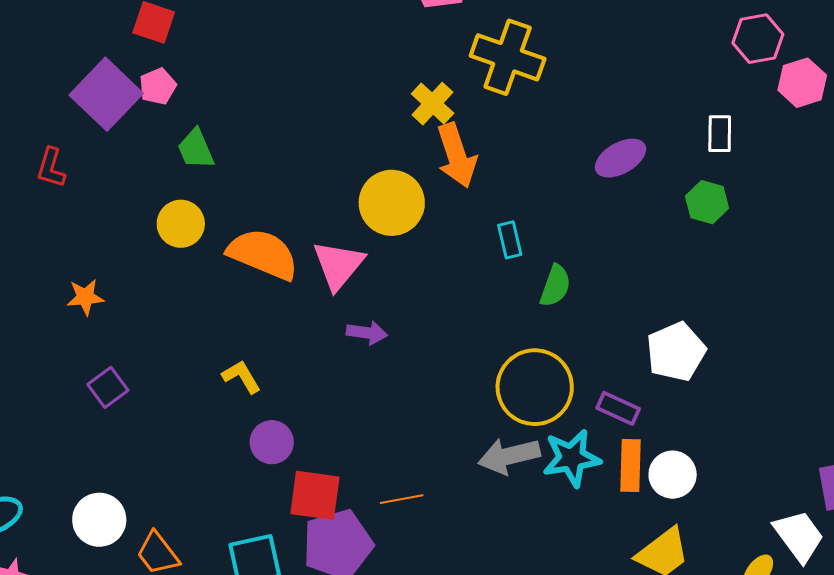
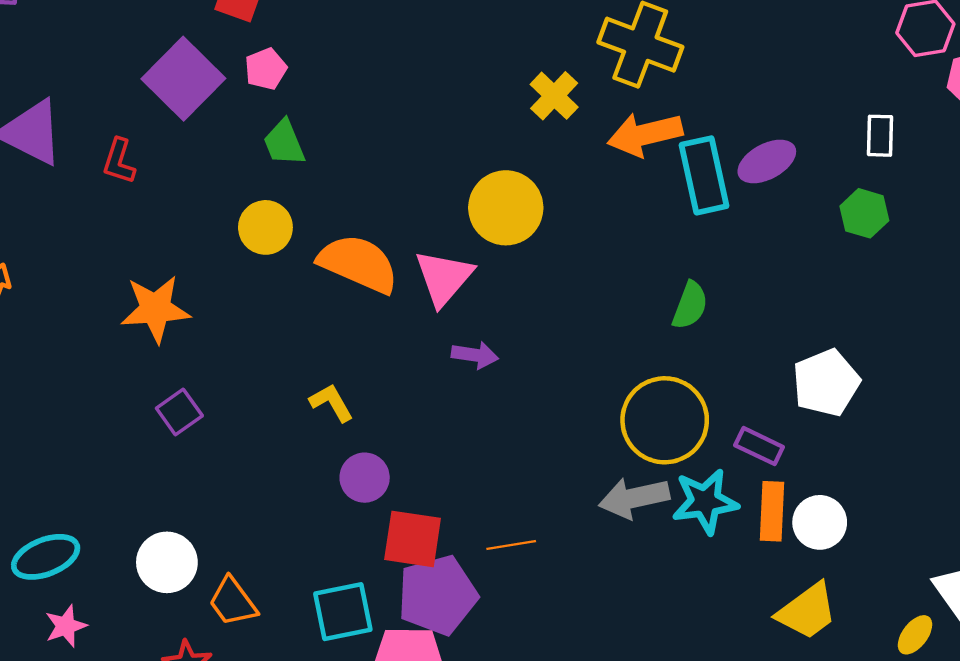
pink pentagon: (158, 86) -> (266, 69), moved
orange arrow: (457, 155) -> (645, 134), moved, turned 94
cyan rectangle: (510, 240) -> (704, 175), moved, size x1.8
orange star: (85, 297) -> (155, 309), size x1.6

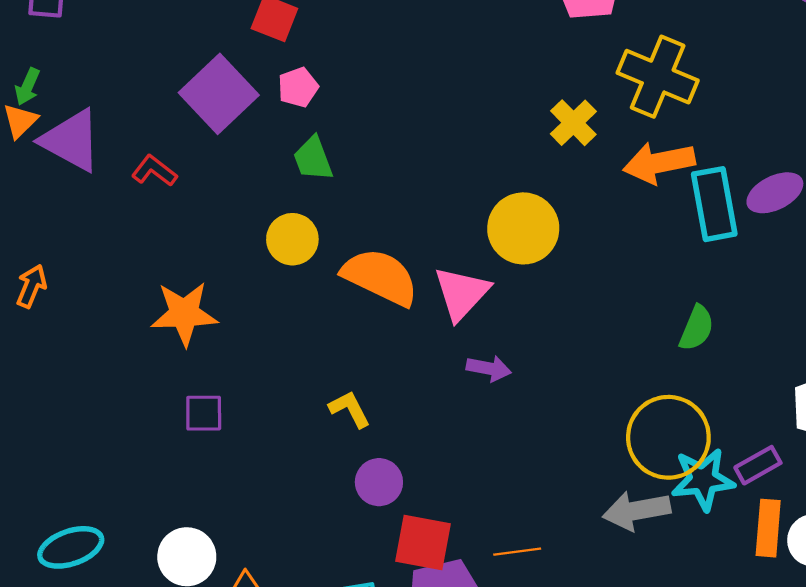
red L-shape: (119, 161) -> (154, 171), turned 108
purple square: (179, 412) -> (204, 413), turned 33
purple rectangle: (759, 446) -> (758, 465), turned -57
cyan star: (705, 502) -> (703, 479), moved

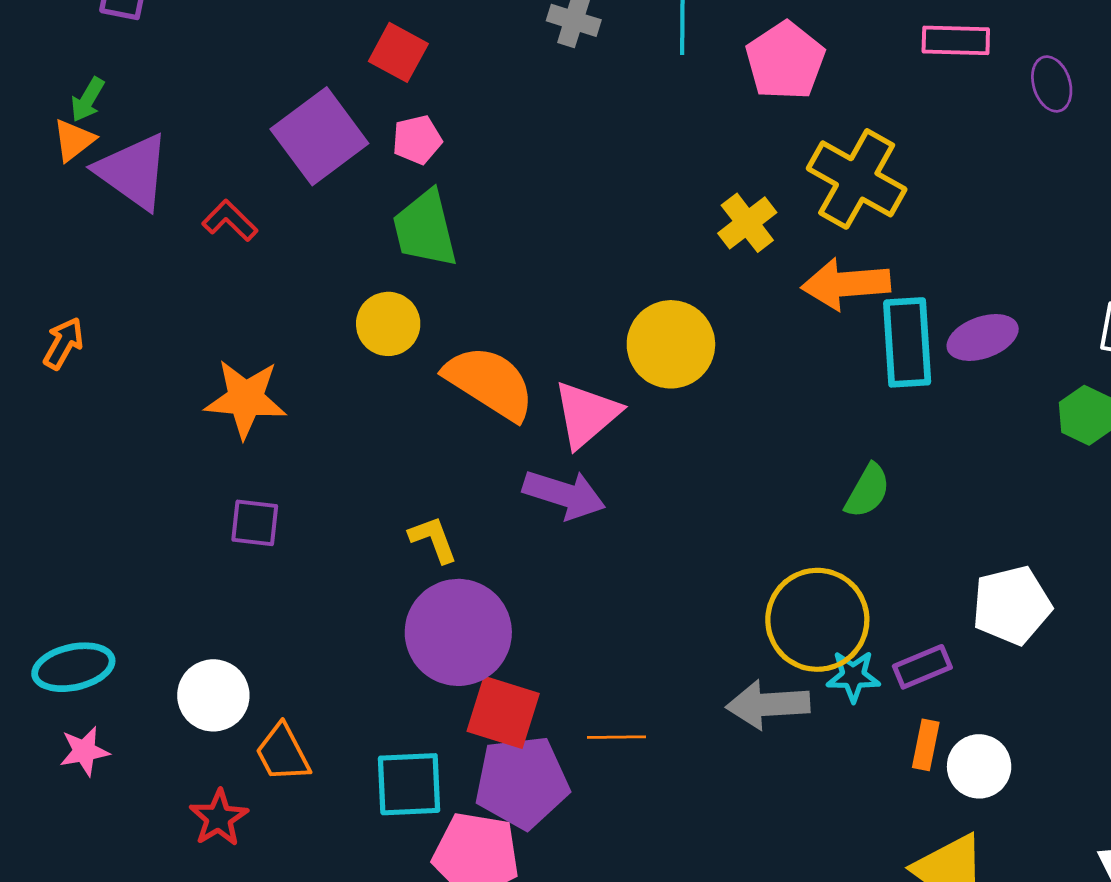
green trapezoid: (313, 159) -> (425, 229), size x1.4
purple arrow: (489, 368) -> (564, 494), moved, size x1.5
cyan star: (703, 479) -> (853, 676), size x0.7
purple circle: (379, 482) -> (458, 632), size x1.8
orange rectangle: (768, 528) -> (926, 745), size x0.7

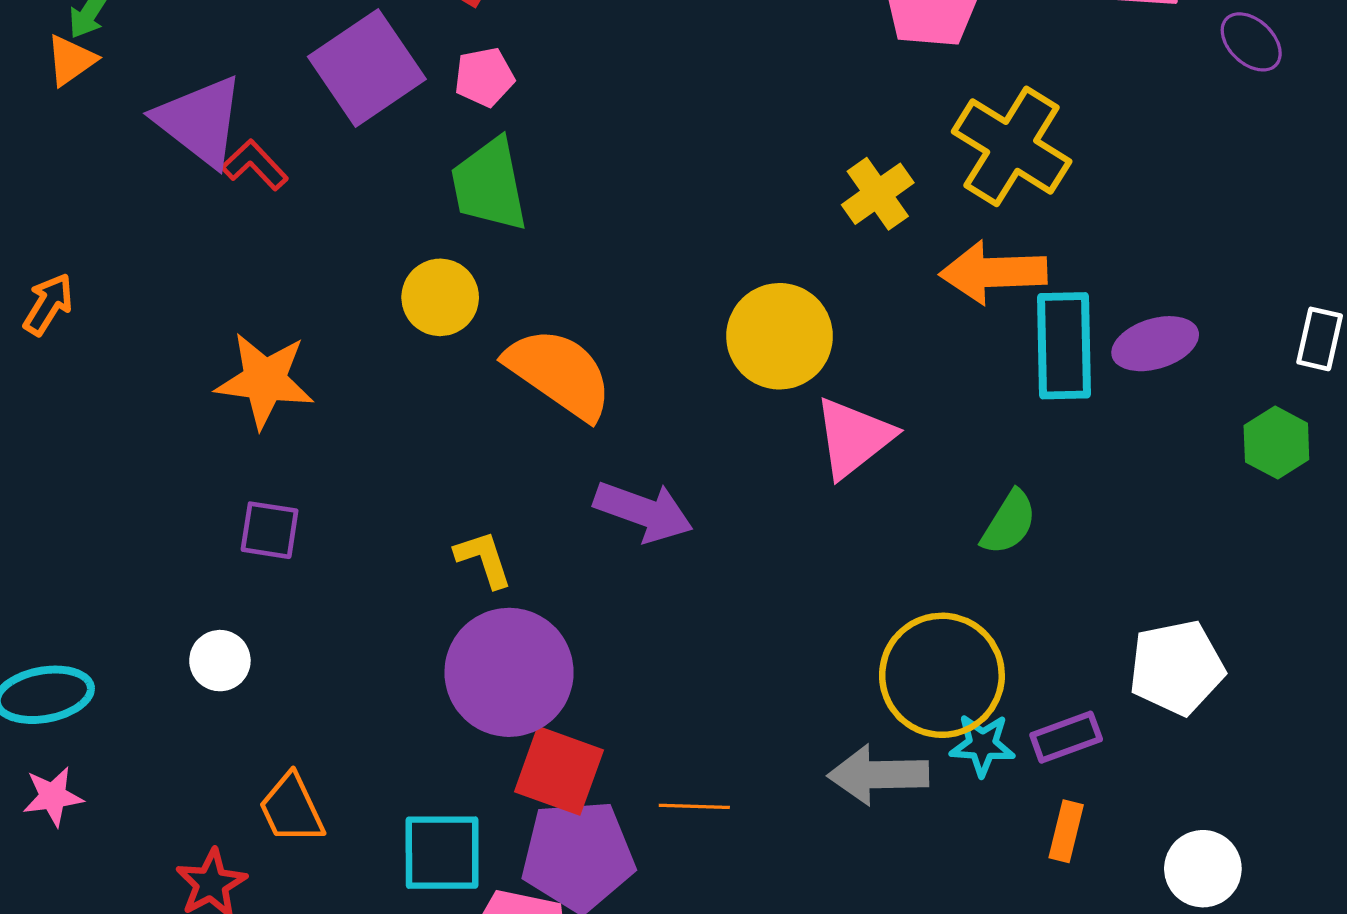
purple ellipse: (1052, 84) -> (1251, 42), turned -32
purple triangle: (133, 172) -> (200, 121), moved
pink triangle: (586, 414) -> (853, 438), moved
white circle: (213, 695) -> (220, 661), moved, size x0.7
white circle: (979, 766) -> (1203, 869), moved

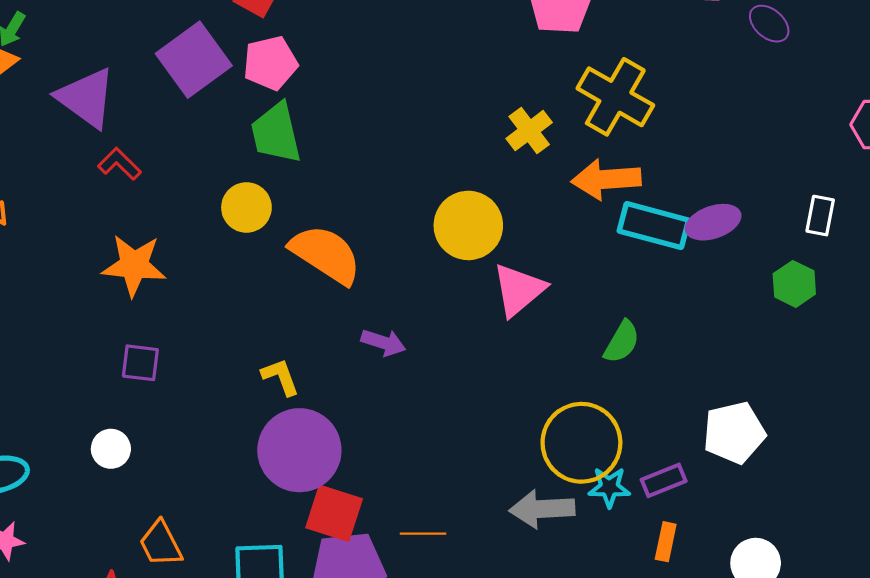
pink pentagon: (484, 77) -> (270, 63), size x1.4
red L-shape: (255, 165) -> (119, 164), moved
cyan rectangle: (1064, 346) -> (654, 226), turned -72
purple arrow: (643, 511) -> (383, 343), size x0.7

